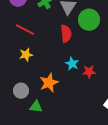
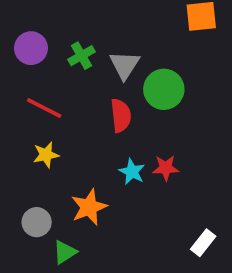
red star: (89, 72) -> (166, 168), moved
green triangle: (36, 107) -> (65, 252), turned -40

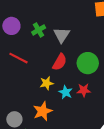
green circle: (164, 89) -> (88, 63), moved
red semicircle: (121, 115) -> (60, 62), turned 36
yellow star: (46, 155) -> (47, 83), moved

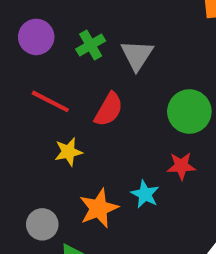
red semicircle: (60, 62) -> (109, 109), moved
yellow star: (47, 83) -> (68, 152), moved
cyan star: (66, 92) -> (145, 194), moved

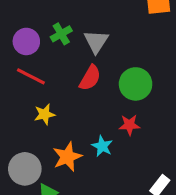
purple circle: (36, 37) -> (26, 41), moved
red semicircle: (109, 109) -> (90, 78), moved
gray circle: (42, 224) -> (25, 169), size x1.4

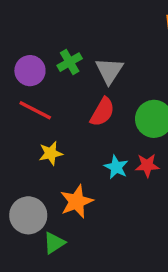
cyan star: (102, 146) -> (116, 167), moved

